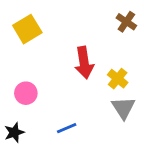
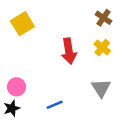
yellow cross: (118, 79) -> (102, 48), moved
pink circle: (26, 93) -> (16, 87), moved

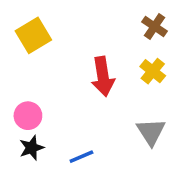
pink circle: (16, 87) -> (28, 116), moved
black star: (12, 108) -> (32, 148), moved

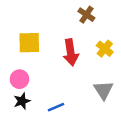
brown cross: (155, 27) -> (86, 15), moved
yellow square: (33, 35) -> (29, 43), moved, turned 30

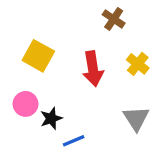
yellow square: (29, 43) -> (38, 56), turned 30
black star: (22, 101) -> (51, 118), moved

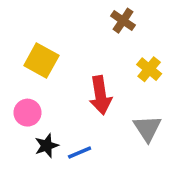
red arrow: (93, 69) -> (100, 95), moved
black star: (51, 118) -> (47, 146), moved

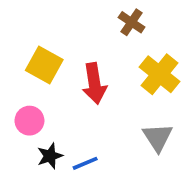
yellow cross: (149, 69) -> (159, 74), size x1.5
red arrow: (100, 95) -> (94, 83), moved

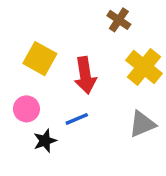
gray triangle: (158, 137) -> (142, 124), turned 40
blue line: (85, 163) -> (77, 119), moved

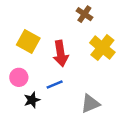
gray triangle: (142, 124) -> (90, 104), moved

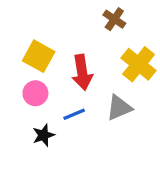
pink circle: (19, 77) -> (35, 93), moved
gray triangle: (90, 104) -> (119, 108), moved

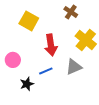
yellow square: (39, 56) -> (29, 21), moved
pink circle: (35, 93) -> (13, 60), moved

